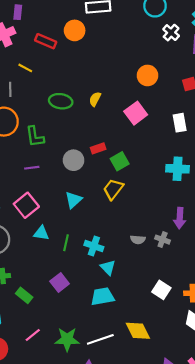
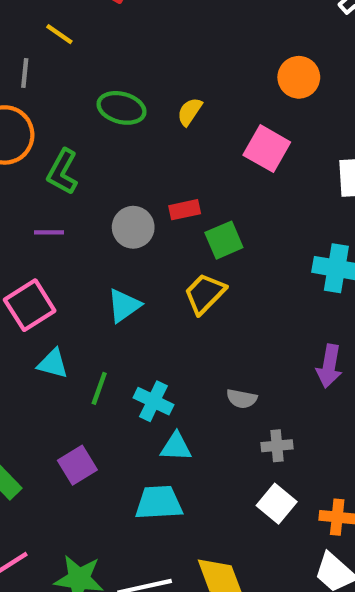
pink square: (136, 113) -> (267, 149), turned -30
green L-shape: (35, 137) -> (62, 172), turned 30
gray cross: (163, 240) -> (277, 446), moved, turned -32
cyan triangle: (108, 267) -> (176, 447), turned -49

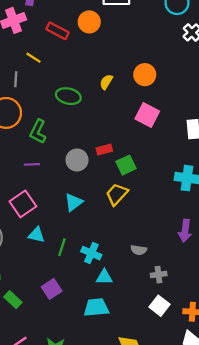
orange circle: (299, 77) -> (145, 75), moved
yellow semicircle: (190, 112) -> (106, 82), moved

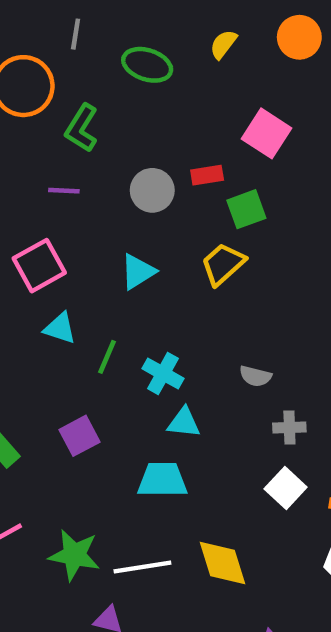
gray line: (16, 79) -> (76, 34), moved
pink square: (147, 115) -> (266, 133), moved

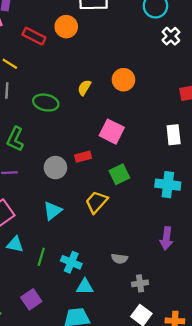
green square: (246, 209) -> (119, 174), moved

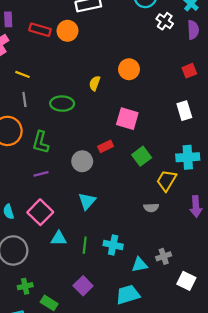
red rectangle: (34, 36) -> (40, 30), moved
yellow trapezoid: (96, 202) -> (167, 181), moved
gray semicircle: (119, 259) -> (151, 208), moved
gray cross: (140, 283) -> (164, 256), moved
cyan triangle: (85, 287) -> (140, 265), moved

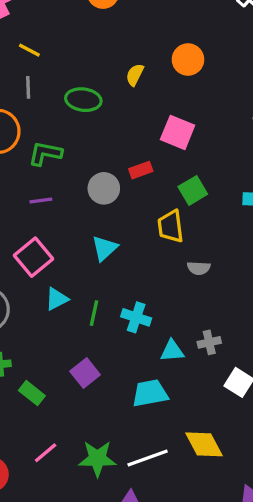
green L-shape: (41, 142) -> (45, 153), turned 80
yellow trapezoid: (167, 181) -> (171, 226), moved, turned -45
cyan triangle: (59, 238) -> (57, 299), turned -35

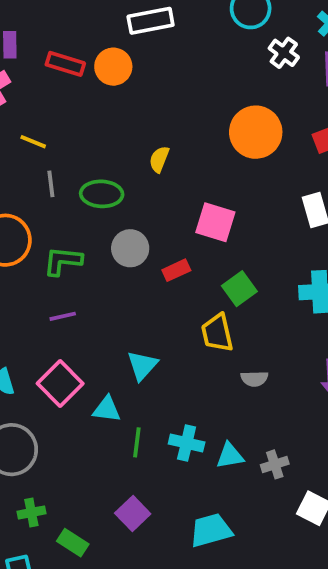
orange circle: (188, 60) -> (256, 132), moved, size x1.4
gray line: (28, 87) -> (51, 184), moved
gray circle: (104, 188) -> (130, 248), moved
cyan triangle: (57, 299) -> (107, 409), moved, turned 40
cyan triangle: (172, 351) -> (230, 456), moved

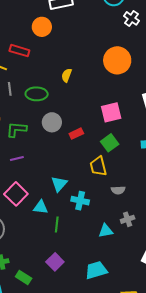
red rectangle: (65, 64) -> (19, 51), moved
pink square: (215, 222) -> (111, 112), moved, turned -30
cyan cross: (187, 443) -> (80, 201), moved
gray cross: (275, 464) -> (128, 219), moved

